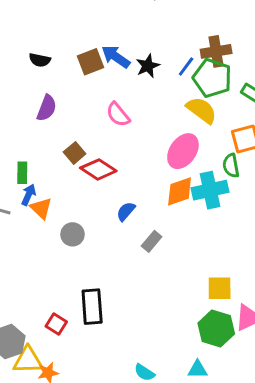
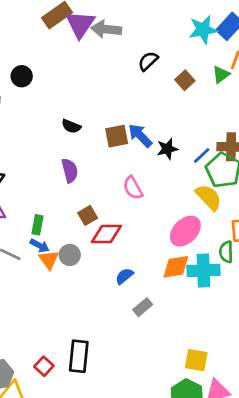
purple semicircle: (47, 108) -> (70, 171), turned -45
red diamond: (98, 169) -> (106, 234), turned -44
blue arrow: (29, 195) -> (40, 246), turned 84
gray circle: (72, 234) -> (70, 255), moved

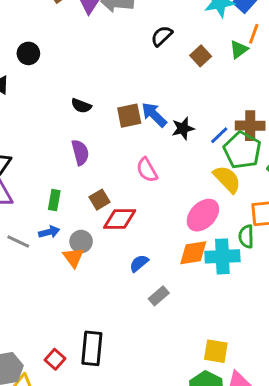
green rectangle: (37, 225) -> (54, 200), moved
blue arrow: (40, 246) -> (49, 232), turned -42
orange triangle: (49, 260) -> (73, 257), moved

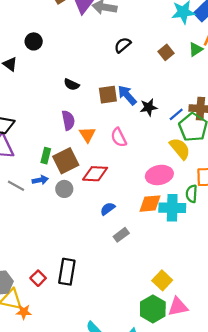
black semicircle: (162, 36) -> (123, 45), moved
brown square: (100, 200) -> (66, 161), moved, size x1.6
pink ellipse: (203, 215) -> (159, 175), turned 30
orange triangle: (73, 257) -> (87, 135), moved
yellow square: (216, 351) -> (162, 280), turned 30

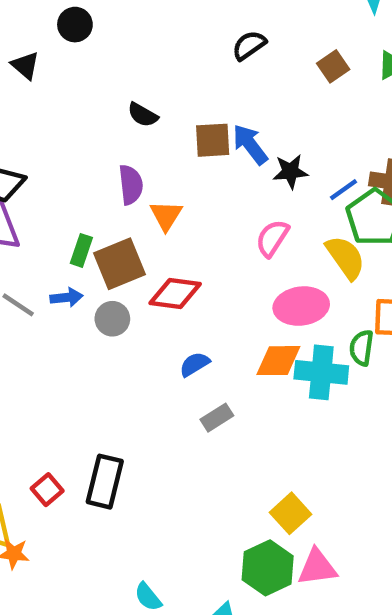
pink semicircle: (119, 137) -> (272, 238), moved, turned 54

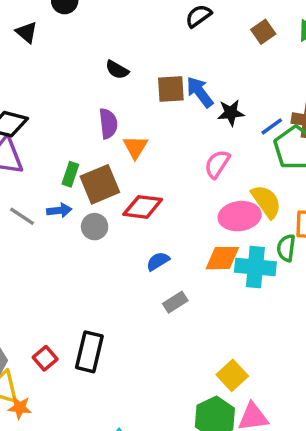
yellow semicircle: (345, 257) -> (266, 201), moved

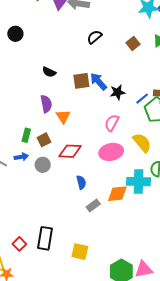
brown square: (100, 184) -> (44, 140), size x0.6
pink ellipse: (240, 216) -> (111, 152), moved
orange diamond: (222, 258) -> (117, 194), moved
blue semicircle: (158, 261) -> (81, 182), turned 112
yellow square: (232, 375) -> (80, 252), moved, turned -30

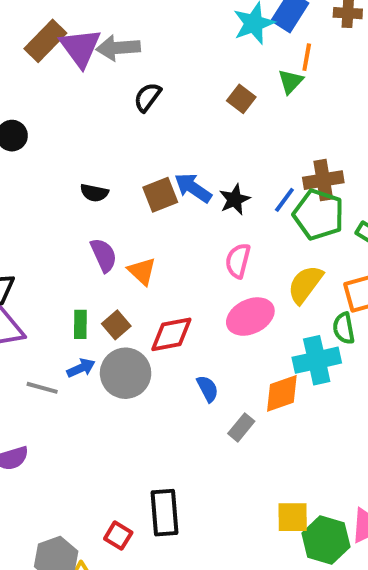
black semicircle: (94, 37) -> (147, 97), moved
yellow semicircle: (142, 143) -> (305, 284), turned -90
gray circle: (43, 165) -> (126, 373), size x1.6
yellow square: (80, 252) -> (293, 517), moved

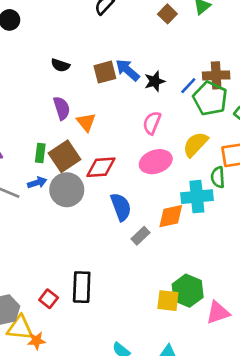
brown square: (116, 325) -> (64, 156), size x1.6
blue semicircle: (208, 389) -> (121, 207), size x1.5
green hexagon: (326, 540) -> (188, 291), moved

